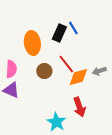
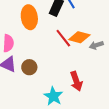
brown circle: (44, 71) -> (29, 67), moved
orange diamond: (78, 77) -> (79, 37), moved, turned 30

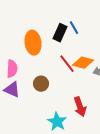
brown circle: (29, 67) -> (41, 84), moved

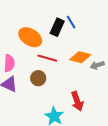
orange ellipse: (33, 43) -> (30, 37), turned -50
red line: (67, 64) -> (47, 58), moved, turned -36

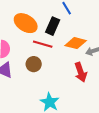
black rectangle: (57, 27) -> (53, 26), moved
red arrow: (77, 101) -> (81, 72), moved

